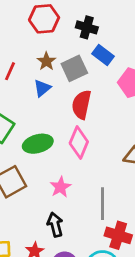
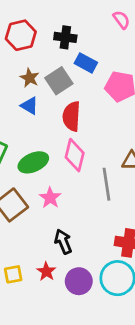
blue triangle: (42, 88) -> (29, 106), turned -42
pink star: (60, 187) -> (50, 198), moved
gray line: (102, 204) -> (106, 184), moved

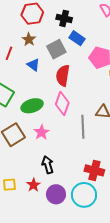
brown star: (30, 78) -> (29, 39), moved

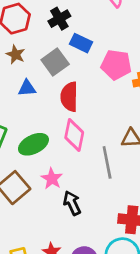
black cross: (64, 18) -> (59, 19), turned -35
blue triangle: (33, 65) -> (27, 88), turned -32
black arrow: (48, 165) -> (72, 203), moved

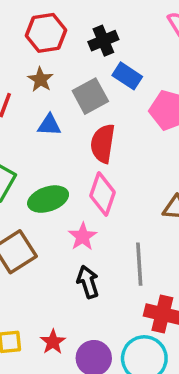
gray line: (107, 162) -> (139, 264), moved
pink star: (52, 179) -> (83, 237), moved

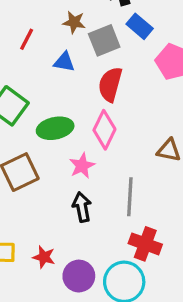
brown star: (40, 80) -> (74, 22), moved, turned -30
red star: (53, 342) -> (44, 257), turned -30

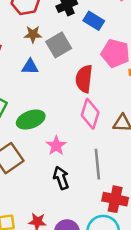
blue rectangle: (140, 26) -> (94, 21), moved
red semicircle: (110, 84) -> (84, 79), moved
pink diamond: (104, 130) -> (90, 114), moved

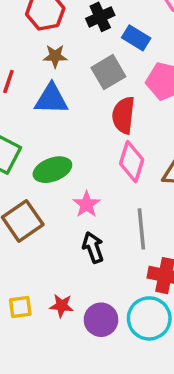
gray square: (59, 45) -> (108, 72), moved
blue triangle: (30, 67) -> (51, 99), size x1.5

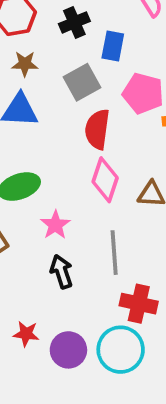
blue rectangle: (136, 38) -> (113, 46), turned 68

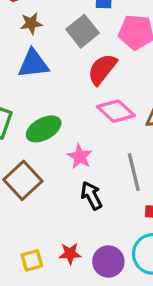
red semicircle: (97, 129) -> (102, 69), turned 40
pink diamond: (105, 180) -> (116, 111), turned -57

